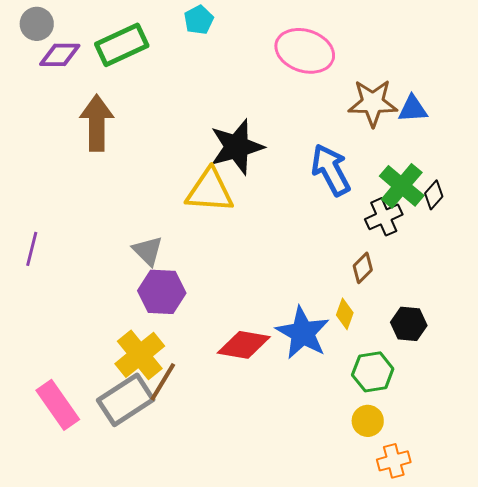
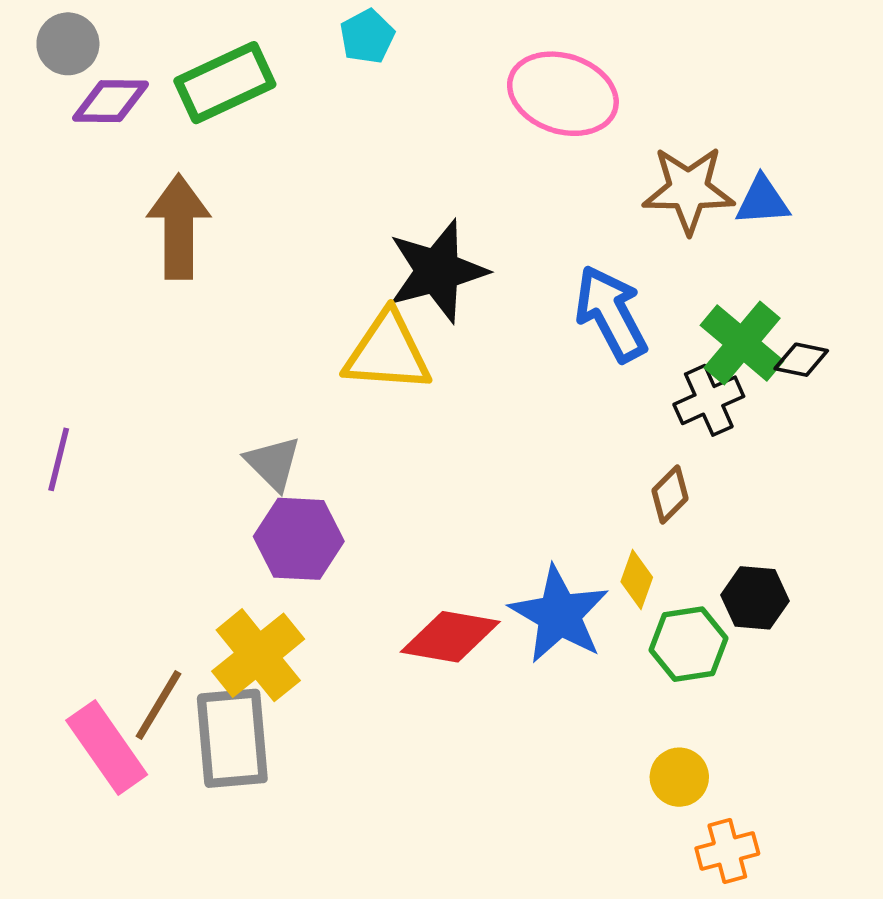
black diamond: (434, 195) -> (801, 360), turned 60
green hexagon: (373, 372) -> (689, 644), moved
brown line: (163, 382) -> (158, 705), moved
gray rectangle: (126, 400) -> (232, 738), turned -62

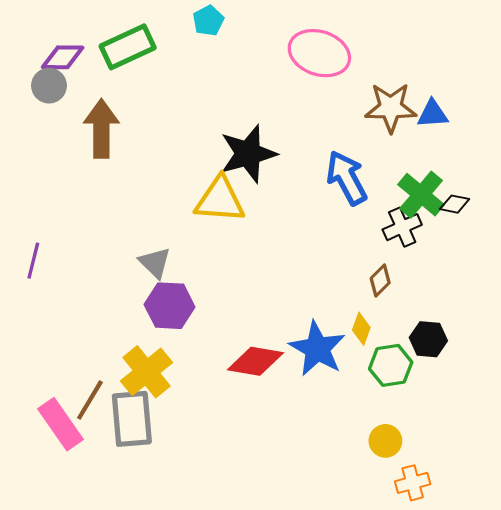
gray circle: (68, 44) -> (49, 86), moved

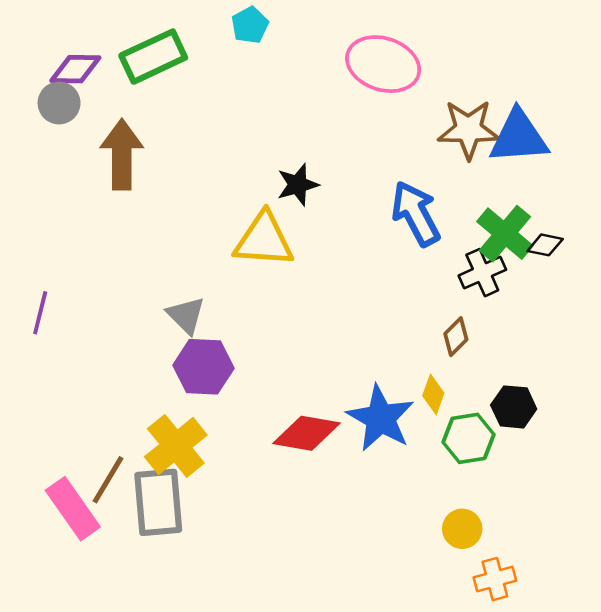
blue triangle: (433, 114) -> (519, 137), size x1.6
black star: (248, 154) -> (298, 185), size x0.6

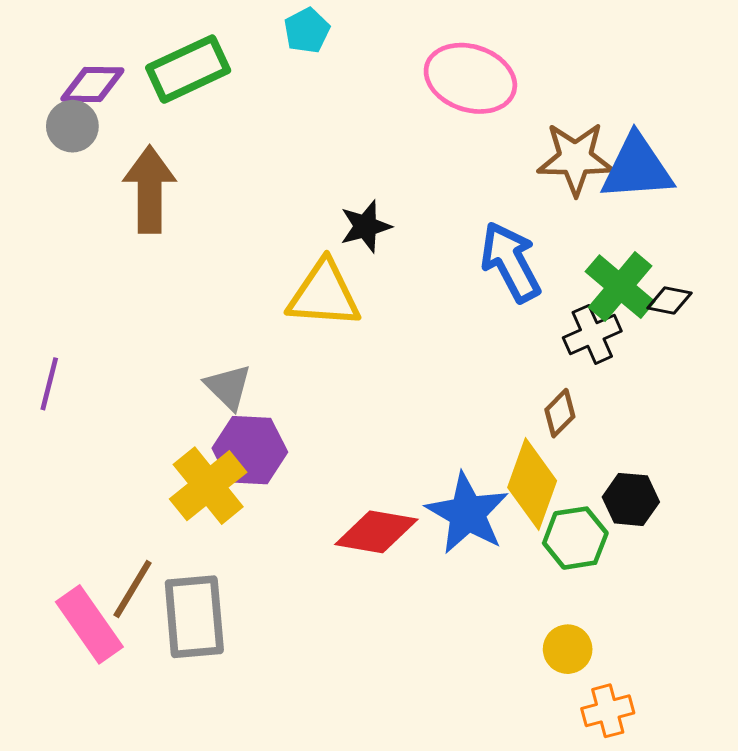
yellow diamond: (433, 394) -> (532, 484), size x1.8
yellow cross: (176, 446) -> (208, 486), moved

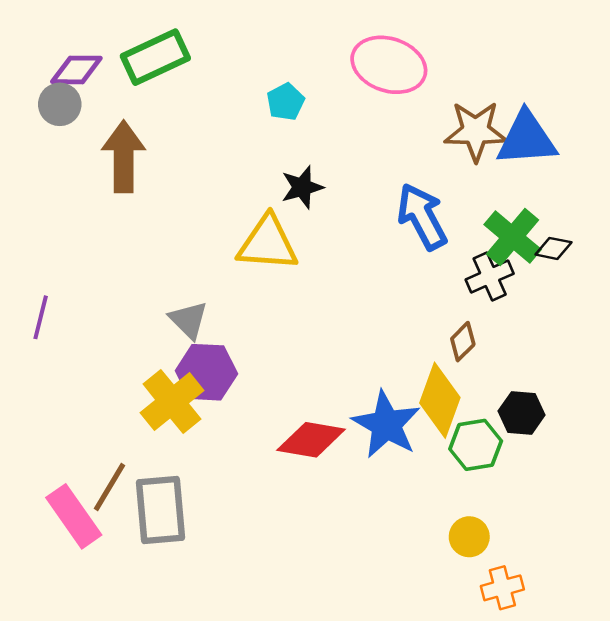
cyan pentagon: (307, 31) -> (286, 102), moved

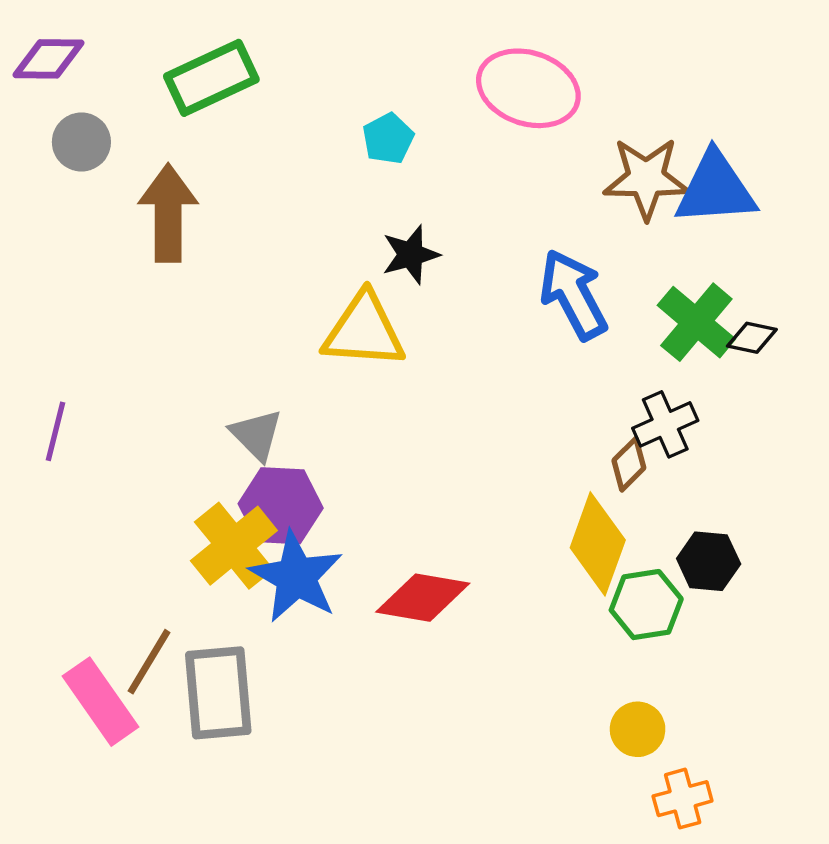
purple diamond: (76, 70) -> (49, 59), moved
black cross: (490, 277) -> (665, 424), moved
blue star: (386, 425) -> (296, 577), moved

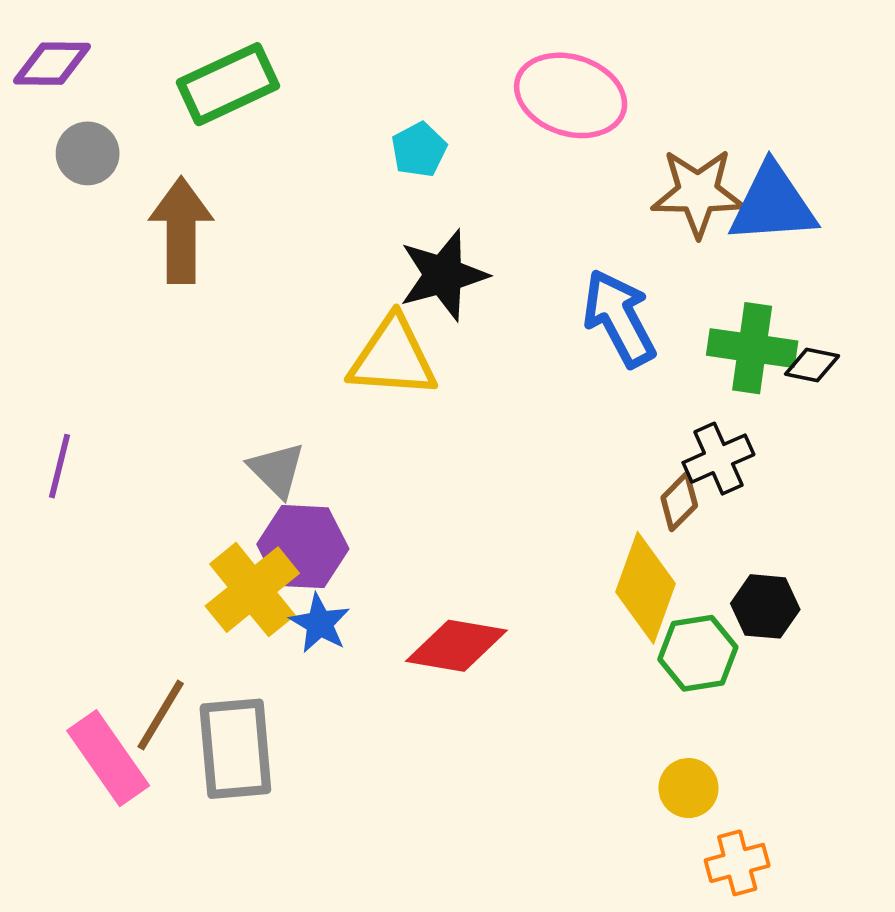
black star: (411, 255) -> (443, 275), size x1.4
green cross: (696, 322) -> (752, 348), turned -32
blue star: (296, 577) -> (320, 623), size x0.6

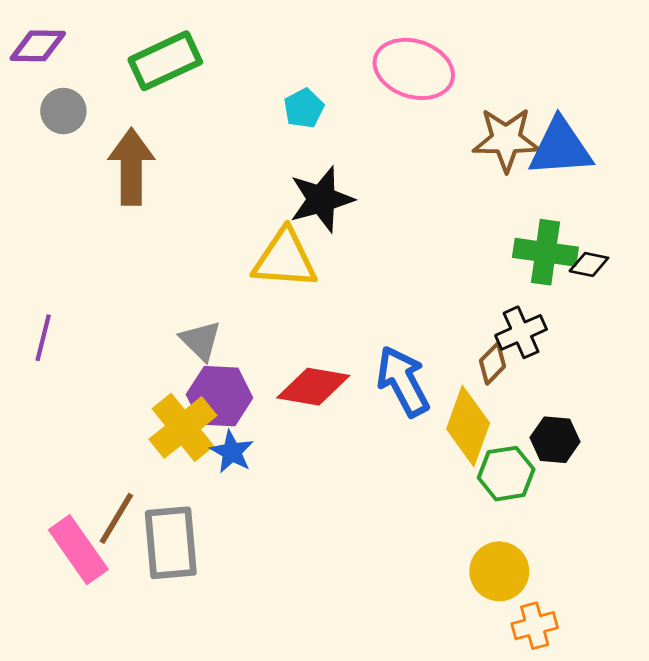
blue arrow: (619, 318) -> (403, 381), moved
red diamond: (456, 646) -> (313, 387), moved
yellow circle: (689, 788) -> (499, 571), size x1.4

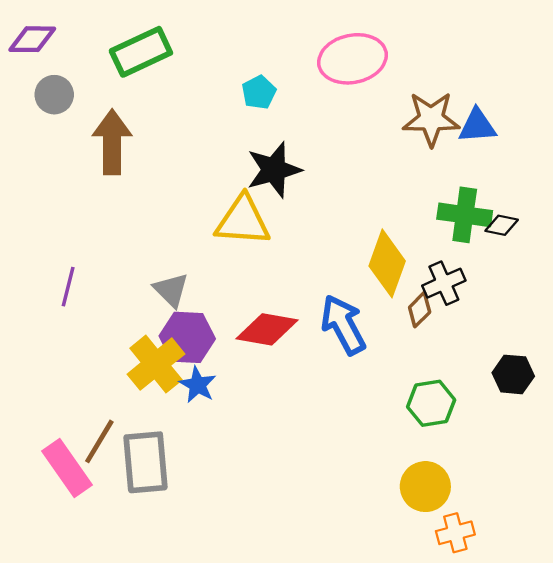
pink ellipse: (414, 69) -> (353, 59), turned -30
blue triangle: (560, 148) -> (477, 126), size x0.7
purple line: (43, 338) -> (68, 287), moved
yellow diamond: (468, 426) -> (387, 263), moved
black hexagon: (555, 440) -> (513, 374), moved

